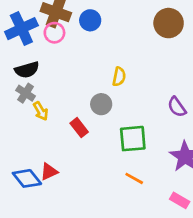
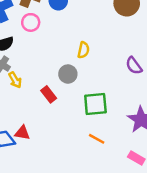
pink circle: (54, 33) -> (31, 22), moved
purple semicircle: (177, 107) -> (134, 66), moved
red triangle: (49, 172) -> (22, 133), turned 35

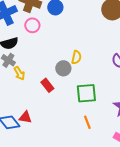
yellow semicircle: (83, 50) -> (76, 57), moved
orange line: (97, 139) -> (87, 122), turned 40

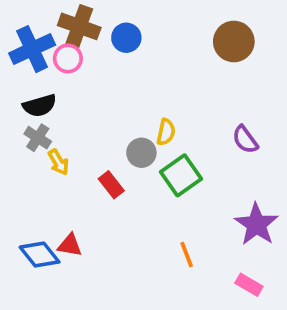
pink circle: (32, 25) -> (68, 58), moved
green square: (86, 93) -> (181, 175), moved, turned -30

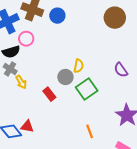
pink circle: (68, 58) -> (26, 39), moved

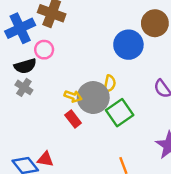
blue circle: (57, 16) -> (128, 45), moved, size x1.5
gray circle: (65, 77) -> (93, 98), size x1.6
yellow arrow: (21, 82) -> (73, 96), moved, turned -40

